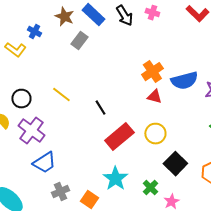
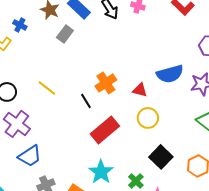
orange cross: (152, 72) -> (106, 83), moved
yellow circle: (155, 134) -> (148, 118), moved

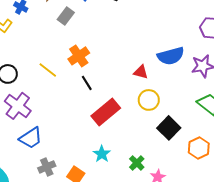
orange cross: (106, 83) -> (79, 56), moved
black square: (161, 157) -> (169, 128), moved
cyan star: (101, 172) -> (102, 154), size x0.7

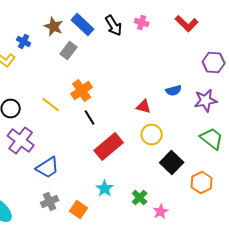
blue semicircle: (171, 56) -> (174, 90), size x0.6
blue trapezoid: (31, 138) -> (48, 168), moved

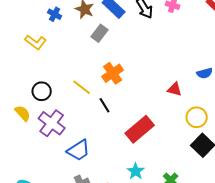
blue cross: (24, 42) -> (55, 14), moved
black line: (90, 118) -> (105, 105), moved
yellow circle: (152, 134) -> (197, 117), moved

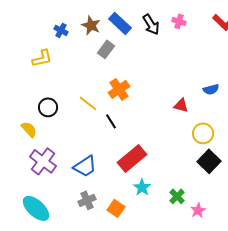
yellow L-shape: (36, 42) -> (42, 58), turned -50
purple cross: (52, 123) -> (43, 161), moved
red rectangle: (140, 129) -> (132, 158), moved

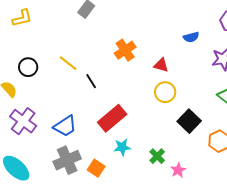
orange cross: (119, 89) -> (125, 50), moved
blue semicircle: (211, 89) -> (191, 37), moved
yellow circle: (203, 133) -> (165, 92), moved
cyan star: (142, 187) -> (122, 147), turned 30
gray cross: (87, 200) -> (67, 160), size x1.5

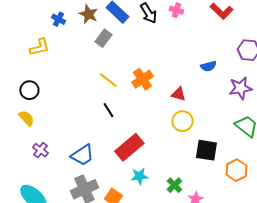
yellow line: (68, 63) -> (108, 80), moved
black circle: (28, 67) -> (29, 90), moved
purple cross: (23, 121) -> (40, 150), size x0.6
black square: (189, 121) -> (206, 150), turned -35

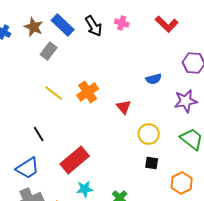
red triangle: (178, 94) -> (124, 107), turned 35
black line: (108, 110) -> (39, 134), moved
yellow circle: (182, 121) -> (149, 134), moved
black square: (206, 150) -> (152, 163), size x0.6

